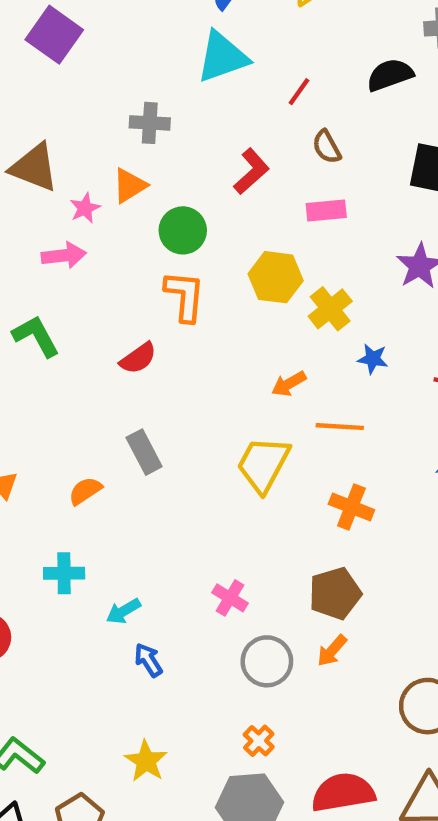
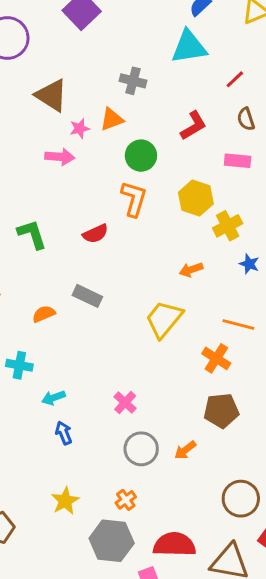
green L-shape: (36, 336) -> (32, 234), moved
orange line: (340, 427) -> (238, 324), moved
gray rectangle: (144, 452) -> (87, 296), turned -48
brown pentagon: (335, 593) -> (221, 411), moved
yellow star: (146, 761) -> (65, 501), moved

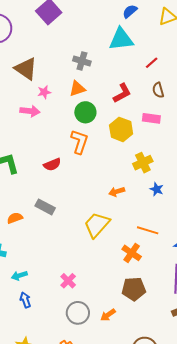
orange triangle: (112, 119) -> (77, 89), moved
yellow hexagon: (196, 198) -> (121, 129), moved

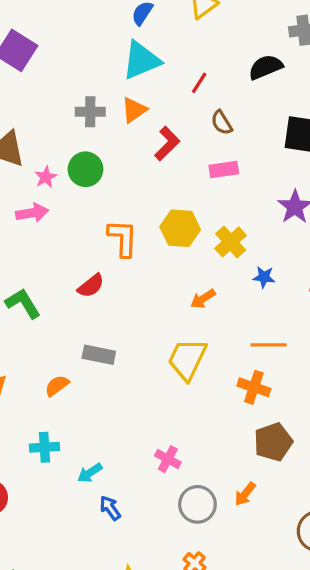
orange triangle: (77, 89) -> (134, 110), moved
green circle: (85, 112) -> (86, 169), moved
yellow hexagon: (121, 129) -> (180, 228), moved

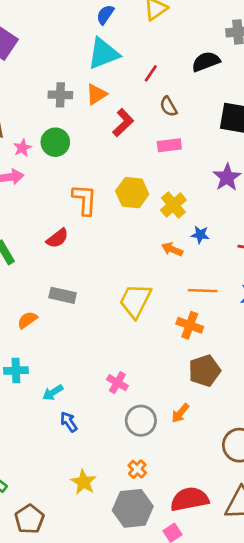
orange arrow: (203, 299) -> (172, 249), moved, turned 54

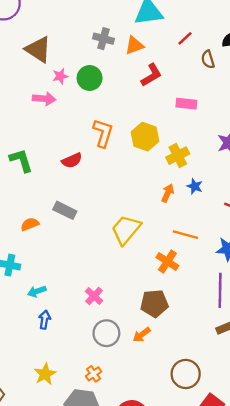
brown semicircle: (168, 106) -> (208, 59), moved
orange arrow: (172, 249) -> (168, 193), turned 78
brown pentagon: (205, 371) -> (154, 303), moved
blue arrow: (69, 422) -> (45, 320), turned 30

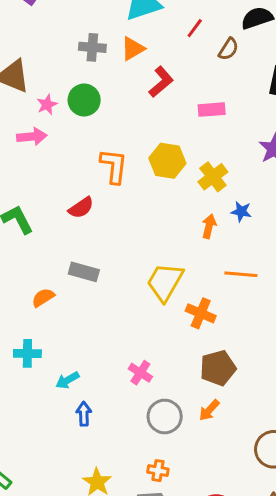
brown semicircle: (208, 59) -> (228, 49), turned -120
orange cross: (167, 262) -> (201, 313), moved
orange cross: (94, 374) -> (158, 471), turned -35

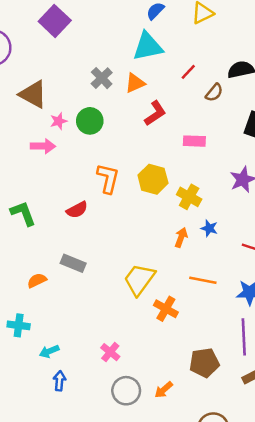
gray cross: (92, 47) -> (102, 78), turned 35
yellow cross: (213, 177) -> (189, 197), turned -30
brown pentagon: (218, 368) -> (204, 363), moved

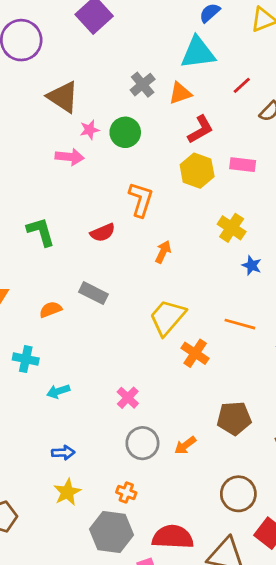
yellow hexagon: (153, 179) -> (197, 171), moved
orange arrow: (181, 237) -> (163, 252), moved
blue arrow: (59, 381) -> (63, 453), moved, turned 78

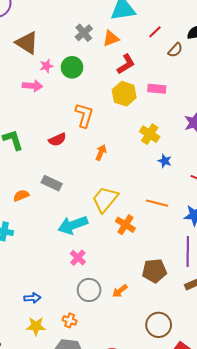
cyan arrow: (58, 391) -> (73, 225), moved, size x1.8
yellow star: (67, 492) -> (36, 326), turned 30
orange cross: (126, 492) -> (70, 320), moved

